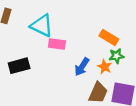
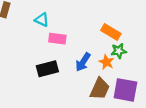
cyan triangle: (42, 26) -> (42, 20), size x0.6
black rectangle: (19, 66) -> (47, 69), moved

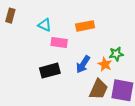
orange rectangle: (111, 32) -> (85, 26), moved, turned -42

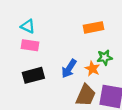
orange rectangle: (85, 26) -> (93, 27), moved
pink rectangle: (59, 43) -> (30, 45), moved

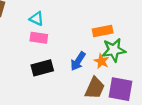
orange rectangle: (93, 27) -> (103, 31), moved
green star: (105, 57) -> (114, 50), size x1.5

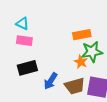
blue arrow: (78, 61) -> (51, 81), moved
brown trapezoid: (95, 88) -> (75, 86), turned 50

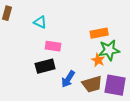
pink rectangle: (24, 41) -> (53, 46), moved

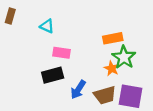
green star: (109, 50) -> (124, 57), turned -30

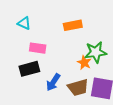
orange rectangle: (113, 38) -> (73, 25), moved
green star: (124, 57) -> (96, 52), turned 30

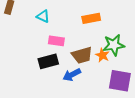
blue arrow: (53, 82) -> (72, 75), turned 30
brown trapezoid: (78, 87) -> (82, 55), moved

